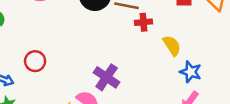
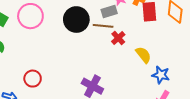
red cross: (143, 22) -> (118, 38), turned -32

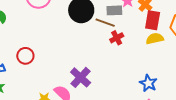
yellow semicircle: (143, 55) -> (155, 39), moved, turned -78

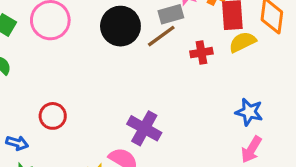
brown line: (105, 23) -> (161, 36), turned -42
red cross: (117, 38) -> (201, 53), moved, turned 32

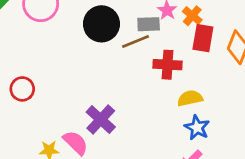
yellow semicircle: (242, 42) -> (190, 98), moved
red cross: (201, 53) -> (167, 65), size x1.4

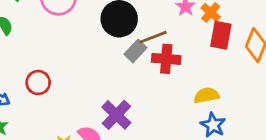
gray rectangle: (149, 24) -> (136, 51), moved, turned -45
red cross: (167, 65) -> (166, 59), moved

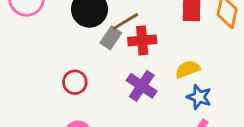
red circle: (38, 83) -> (75, 82), moved
purple cross: (116, 115) -> (142, 86), moved

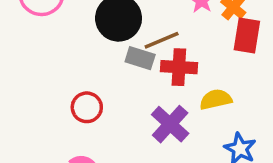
gray rectangle: (111, 38) -> (140, 58), turned 65
yellow semicircle: (188, 69) -> (216, 99), moved

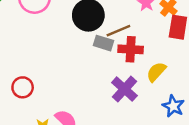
yellow semicircle: (216, 99) -> (156, 72), turned -35
red circle: (87, 107) -> (23, 87), moved

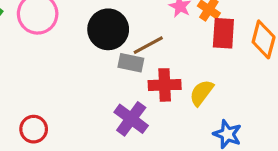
red cross: (131, 49) -> (165, 85), moved
purple cross: (124, 89) -> (131, 119), moved

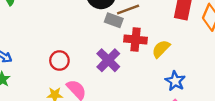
red circle: (34, 129) -> (59, 61), moved

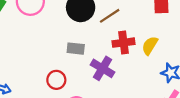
gray rectangle: (114, 20) -> (76, 49), moved

